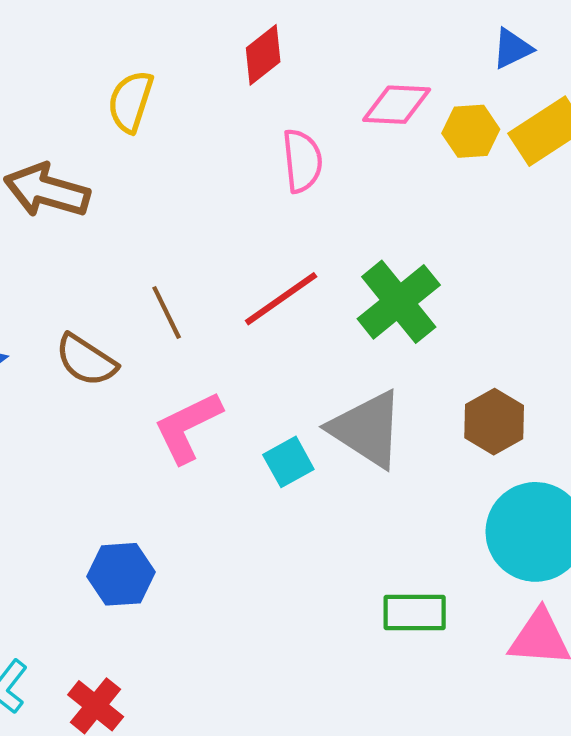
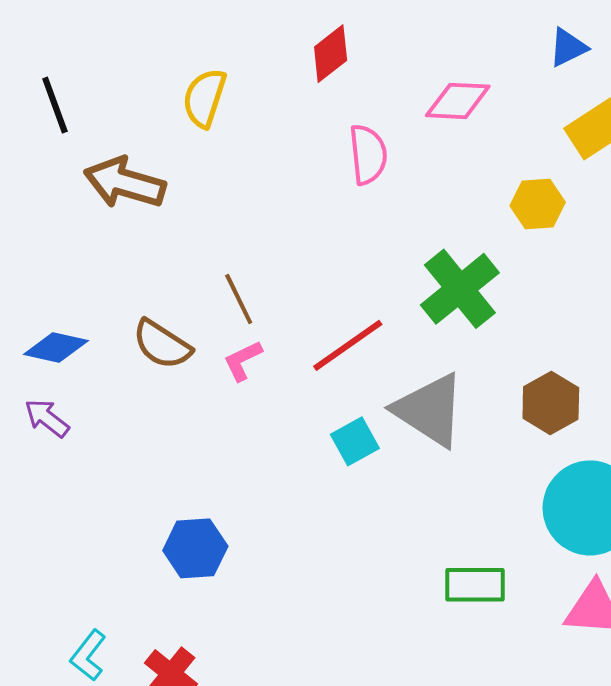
yellow hexagon: (471, 131) -> (538, 204), moved
red line: (281, 299) -> (348, 345), moved
pink L-shape: (188, 427) -> (243, 361), moved, size x0.6

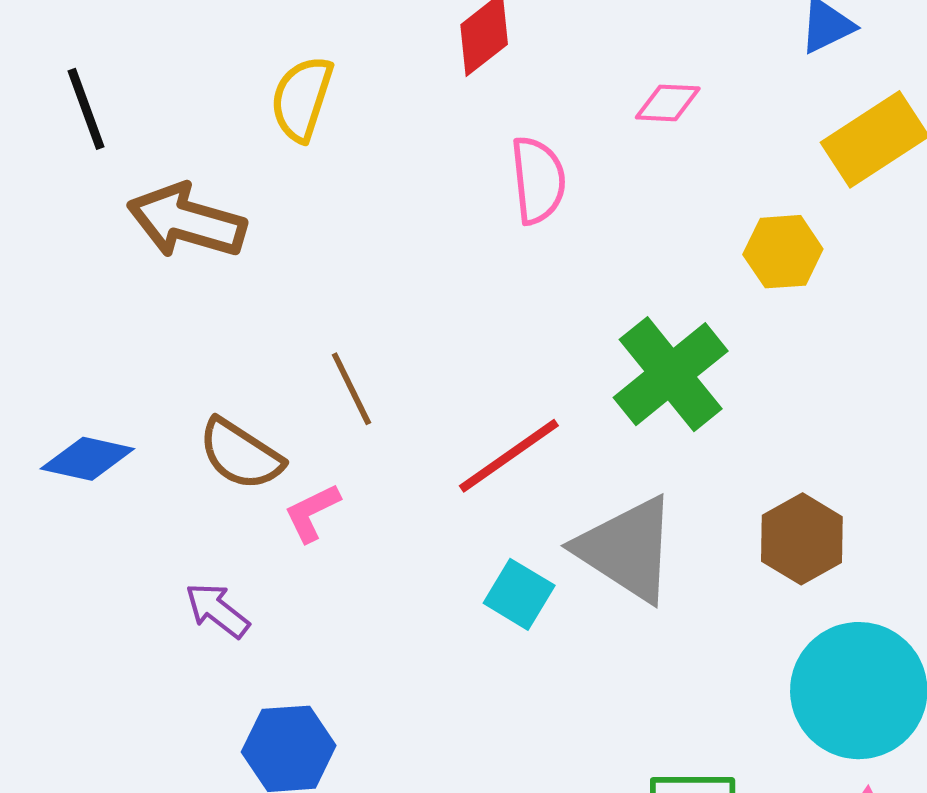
pink diamond: (458, 101) -> (668, 103), size x0.7
pink L-shape: (243, 361) -> (312, 513), moved
purple arrow: (47, 418) -> (217, 610), moved
cyan square: (355, 441) -> (519, 594), turned -30

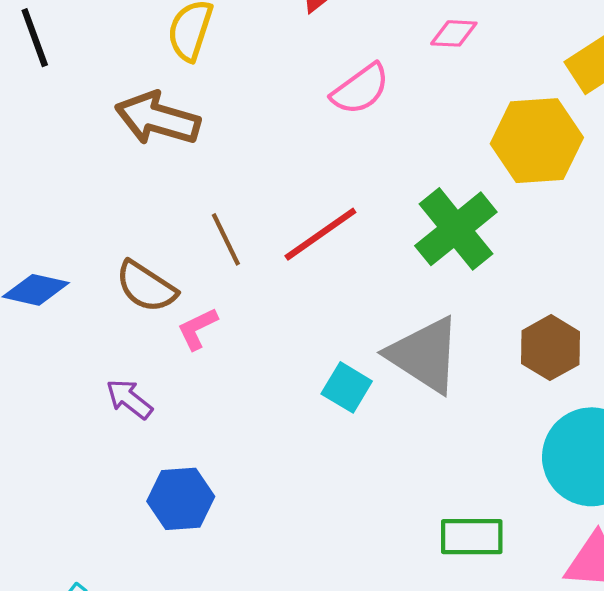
pink semicircle: (538, 180) -> (360, 89), turned 60
brown arrow: (187, 221) -> (158, 119), moved
yellow hexagon: (783, 252) -> (537, 141), size x1.6
red line: (509, 456) -> (320, 234), moved

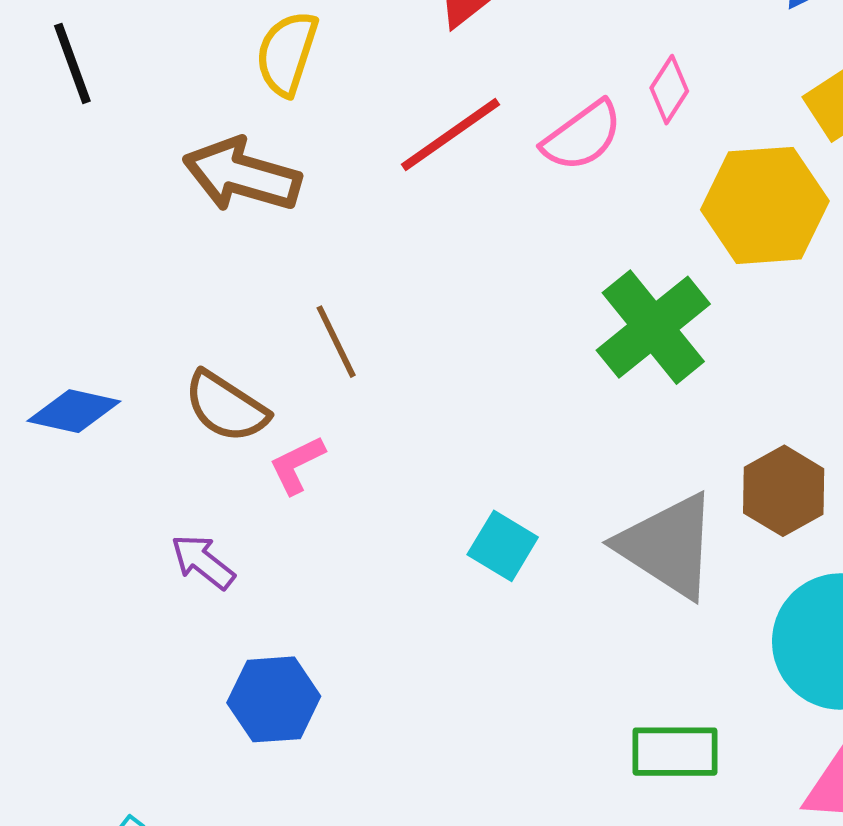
pink diamond: (454, 33) -> (669, 90), moved, turned -60
pink semicircle: (360, 89) -> (582, 136), moved
red line: (320, 234) -> (451, 134), moved
gray triangle: (424, 355) -> (668, 546), moved

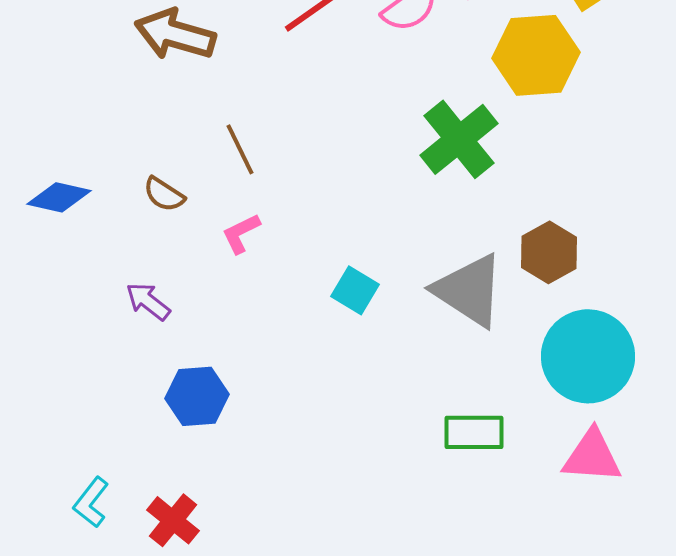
brown semicircle: (226, 407) -> (164, 194), size x0.7
pink L-shape: (297, 465) -> (241, 233), moved

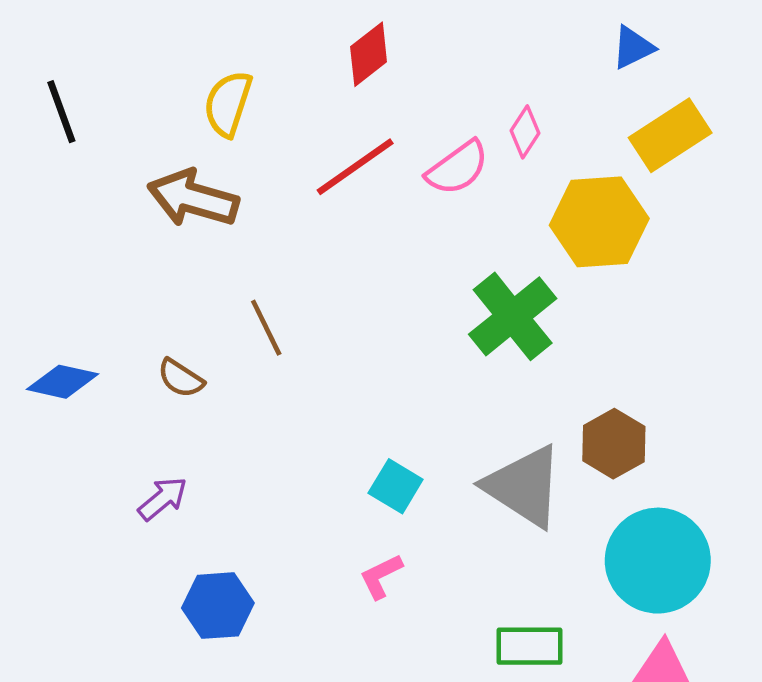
pink L-shape: (241, 233) -> (381, 576), moved
purple arrow: (148, 301) -> (163, 499), turned 102

